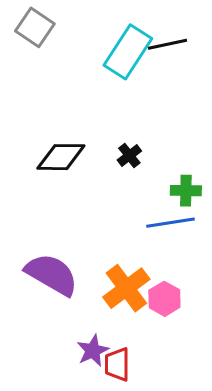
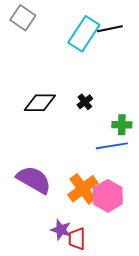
pink hexagon: (164, 299) -> (108, 196), size x1.4
purple star: (93, 351) -> (61, 230), turned -30

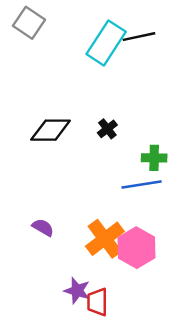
purple semicircle: (34, 180) -> (43, 227), size x0.5

